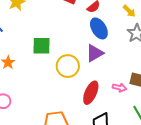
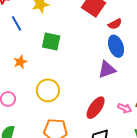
green square: (41, 46) -> (51, 42), moved
yellow circle: (68, 66) -> (48, 90), moved

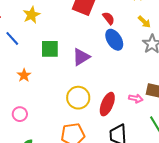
red semicircle: (115, 24) -> (109, 18), turned -88
purple triangle: (107, 69) -> (81, 57), moved
yellow circle: (48, 90) -> (78, 98), moved

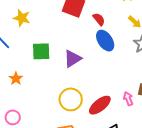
yellow star: (31, 15) -> (22, 18), turned -30
pink arrow: (136, 98) -> (128, 99), turned -120
red ellipse: (107, 104) -> (100, 105), turned 30

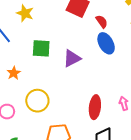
yellow circle: (71, 99) -> (37, 101), moved
red ellipse: (100, 105) -> (95, 107), turned -50

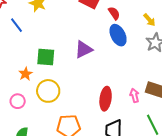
green square: (41, 48) -> (46, 57), moved
orange star: (14, 73) -> (25, 74), moved

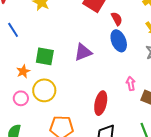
blue line: (17, 25) -> (13, 30), moved
pink arrow: (134, 96) -> (131, 83), moved
pink circle: (18, 101) -> (21, 98), moved

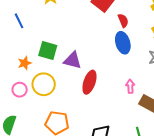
purple triangle: (83, 52) -> (73, 60), moved, turned 30
red ellipse: (101, 103) -> (89, 82), moved

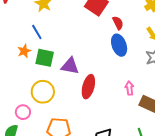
blue line: (19, 21) -> (37, 32), moved
orange star: (25, 63) -> (24, 51), moved
pink circle: (20, 90) -> (23, 112), moved

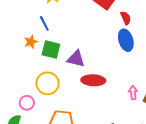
red ellipse: (88, 87) -> (93, 80), turned 75
pink arrow: (129, 88) -> (133, 93), moved

